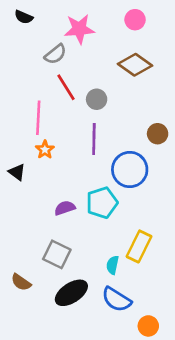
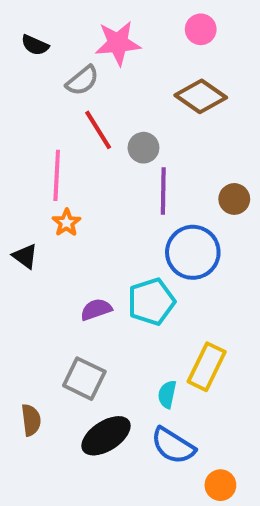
black semicircle: (24, 17) -> (35, 45), moved
purple line: (94, 139) -> (163, 191), moved
brown semicircle: (21, 282) -> (31, 420), turned -132

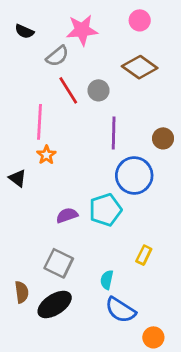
gray circle: (143, 148) -> (99, 90), moved
yellow rectangle: (207, 367) -> (144, 255), size x0.6
cyan semicircle: (167, 394) -> (107, 280), moved
black ellipse: (106, 436) -> (55, 304), moved

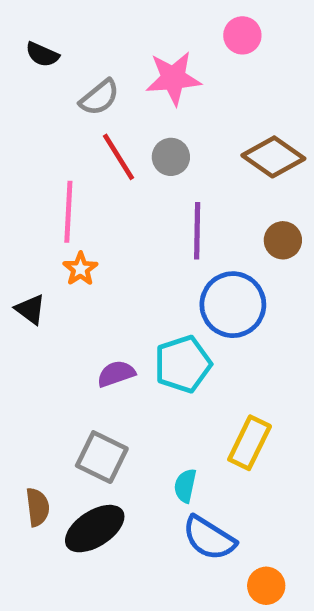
pink star: (82, 30) -> (173, 78), moved
brown diamond: (140, 67) -> (273, 157), moved
yellow rectangle: (144, 255) -> (250, 443), size x1.5

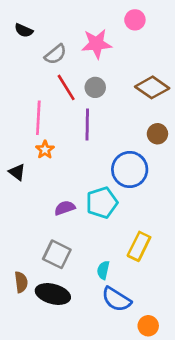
purple line: (197, 231) -> (87, 124), moved
black ellipse: (95, 529) -> (53, 294), turned 48

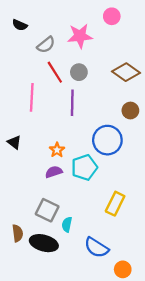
orange star: (45, 150) -> (57, 150), moved
cyan semicircle: (103, 270) -> (67, 224), moved

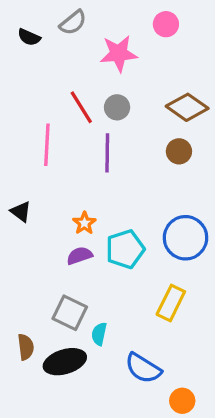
gray semicircle: (46, 45) -> (73, 23), moved
brown circle: (130, 111) -> (179, 151), moved
blue circle: (107, 140) -> (185, 238), moved
black ellipse: (44, 243) -> (65, 362), turned -32

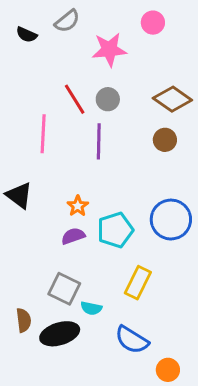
black triangle: (21, 212) -> (19, 195), size x1.4
yellow rectangle: (171, 303) -> (138, 283), moved
cyan semicircle: (99, 334) -> (91, 308), turned -90

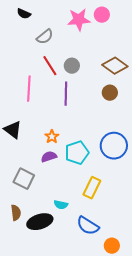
gray semicircle: (67, 21) -> (45, 37), moved
black semicircle: (27, 35) -> (24, 14), moved
pink star: (109, 50) -> (79, 20), moved
gray square: (64, 289) -> (24, 179), moved

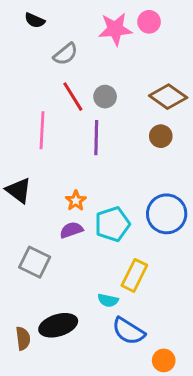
cyan semicircle: (61, 205) -> (108, 300), moved
brown semicircle: (16, 213) -> (23, 338), moved

